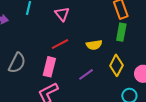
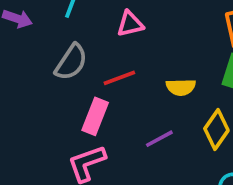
pink triangle: (62, 14) -> (130, 24), turned 49
gray semicircle: (17, 63) -> (71, 62), moved

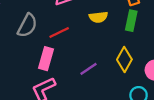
yellow semicircle: (181, 87) -> (98, 17), moved

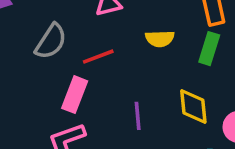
yellow diamond: (124, 59) -> (193, 107), turned -40
purple line: (88, 69) -> (138, 116), turned -66

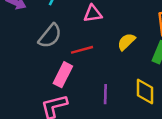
yellow semicircle: (160, 39) -> (126, 42), turned 132

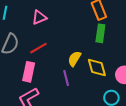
yellow semicircle: (126, 42) -> (74, 59), moved

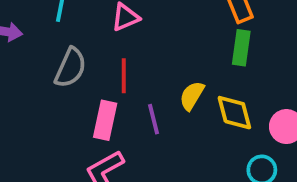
red line: (38, 48) -> (124, 76), turned -60
purple line: (66, 78) -> (154, 119), moved

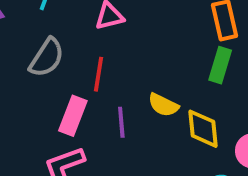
yellow semicircle: (192, 96) -> (163, 105), turned -104

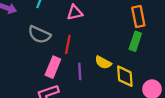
gray semicircle: (47, 58) -> (39, 35), turned 80

